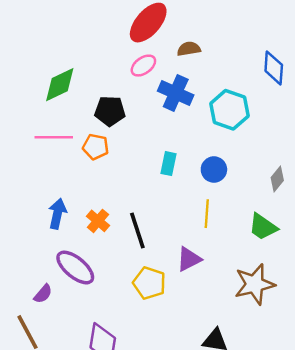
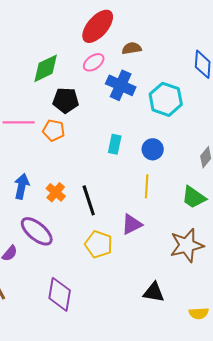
green diamond: (60, 85) -> (46, 68), moved

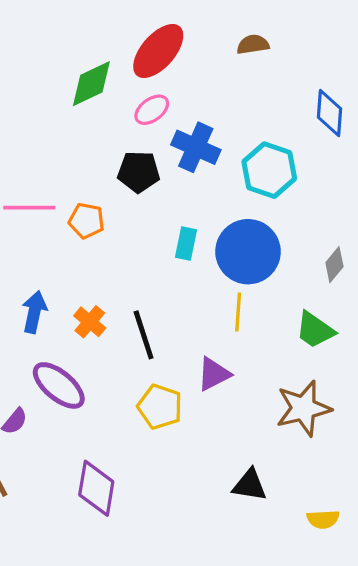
brown semicircle: (132, 48) -> (253, 44), moved
green diamond: (46, 68) -> (91, 84), moved
black pentagon: (66, 100) -> (139, 172), moved
blue circle: (153, 149) -> (248, 252), size x1.8

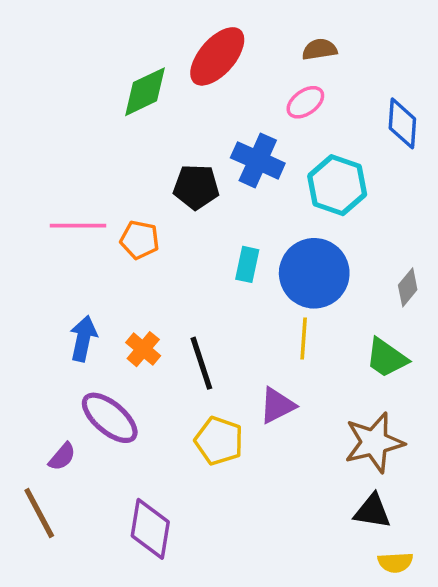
pink ellipse: (152, 110) -> (305, 102), moved
black triangle: (250, 485) -> (372, 511), moved

